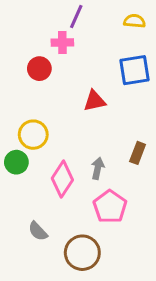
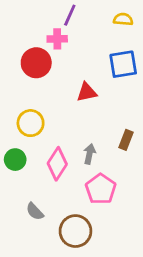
red circle: (39, 69) -> (36, 63), size x1.4
green circle: (16, 162) -> (15, 160), moved

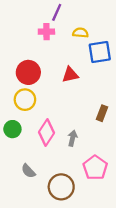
yellow semicircle: (123, 19) -> (80, 33), moved
red circle: (36, 63) -> (28, 72), moved
gray arrow: (89, 154) -> (73, 138), moved
pink pentagon: (101, 189) -> (95, 168), moved

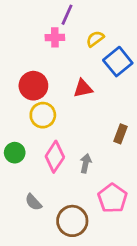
yellow semicircle: (80, 33) -> (95, 39), turned -42
blue square: (100, 52) -> (118, 62), turned -30
yellow circle: (25, 100) -> (43, 115), moved

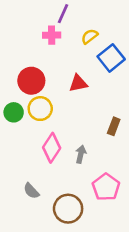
green circle: (15, 153) -> (14, 112), moved

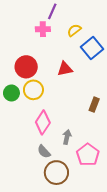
gray arrow: (81, 154) -> (67, 137), moved
gray semicircle: (31, 191) -> (44, 152), moved

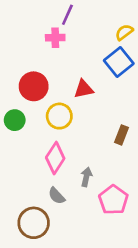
yellow semicircle: (74, 30) -> (124, 32), moved
yellow circle: (33, 90) -> (59, 116), moved
brown circle: (56, 173) -> (34, 223), moved

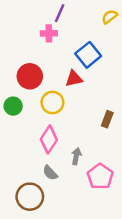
yellow semicircle: (124, 32) -> (110, 17), moved
blue square: (119, 62) -> (88, 55), moved

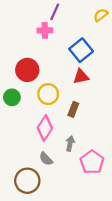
red triangle: (74, 79) -> (81, 77), moved
brown rectangle: (107, 119) -> (73, 109), moved

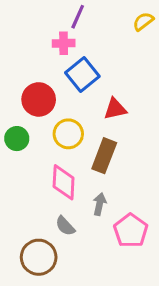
blue square: (81, 50) -> (82, 74), moved
brown rectangle: (73, 109) -> (104, 156), size x1.5
pink diamond: (45, 128) -> (64, 182), turned -30

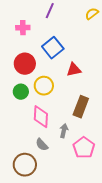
pink cross: (64, 43) -> (23, 28), moved
green circle: (17, 139) -> (21, 92), moved
brown rectangle: (104, 156) -> (81, 107), moved

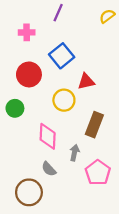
yellow circle: (44, 86) -> (64, 100), moved
green circle: (21, 92) -> (15, 108), moved

